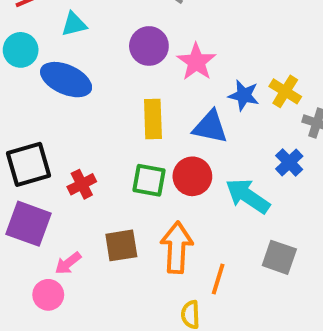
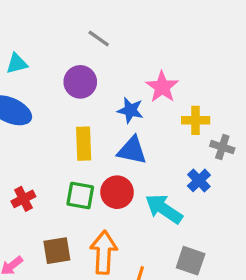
pink star: (196, 62) -> (162, 87), moved
yellow cross: (285, 91) -> (196, 120), turned -32
blue star: (244, 95) -> (130, 110), moved

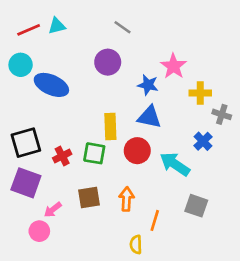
cyan triangle: (17, 63) -> (57, 26), moved
yellow rectangle: (84, 144) -> (110, 127), moved
green square: (80, 196) -> (94, 153), moved
orange arrow: (104, 252) -> (127, 199), size x0.7

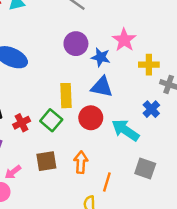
purple circle: (108, 62) -> (76, 44), moved
green square: (94, 153) -> (51, 120), turned 30

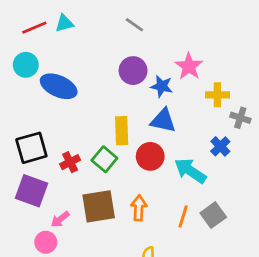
brown square: (46, 161) -> (99, 206), size x1.4
gray square: (145, 168) -> (213, 215), turned 35
orange line: (107, 182) -> (183, 216), moved

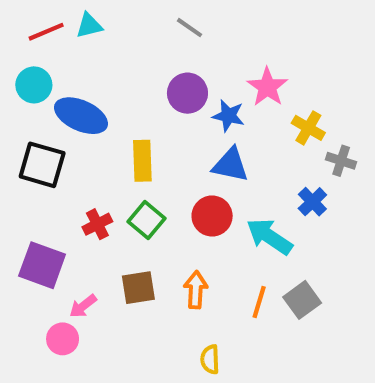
yellow cross: (217, 95) -> (308, 128), turned 30
yellow rectangle: (122, 131) -> (142, 161), moved
black square: (31, 148) -> (42, 165), moved, turned 32
brown square: (99, 206) -> (138, 288), size x0.7

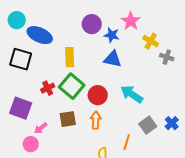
blue cross: (312, 202) -> (172, 123), moved
red circle: (212, 216) -> (98, 95), moved
green square: (147, 220) -> (72, 86), size x1.4
orange line: (259, 302) -> (127, 142), moved

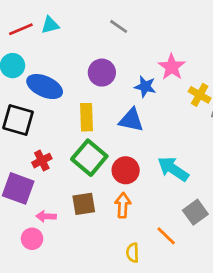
purple circle: (92, 24) -> (102, 73), moved
blue triangle: (113, 59) -> (131, 120), moved
red cross: (48, 88) -> (42, 161), moved
pink arrow: (41, 128) -> (46, 216), turned 40
orange line: (127, 142) -> (166, 236), turned -63

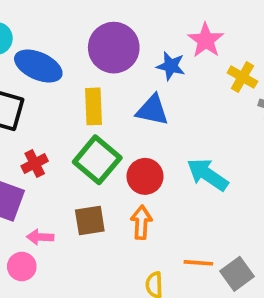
purple circle: (102, 73) -> (114, 48), size x1.4
gray square: (195, 212) -> (237, 274), moved
orange line: (166, 236) -> (198, 263), turned -40

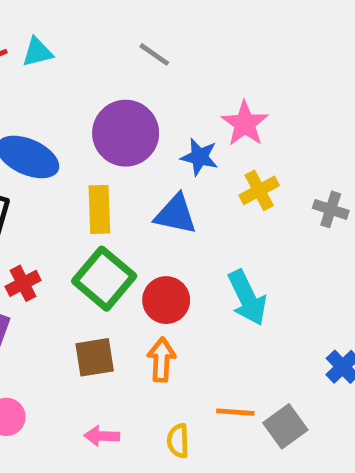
yellow cross: (242, 77) -> (259, 190), moved, turned 32
cyan arrow: (208, 175) -> (247, 298), turned -150
pink arrow: (40, 237) -> (102, 436), moved

